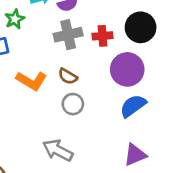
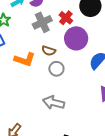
red cross: (103, 36) -> (66, 18), turned -32
purple circle: (127, 69) -> (76, 38), moved

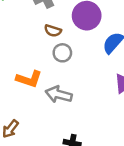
orange L-shape: (25, 59) -> (29, 79), moved

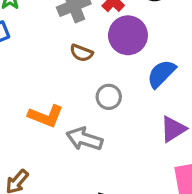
gray circle: (62, 53) -> (109, 97), moved

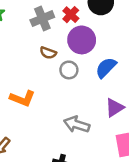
gray circle: (109, 97) -> (69, 70), moved
gray arrow: (84, 139) -> (77, 124), moved

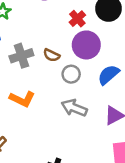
gray cross: (42, 19) -> (21, 56), moved
gray arrow: (77, 124) -> (74, 108), moved

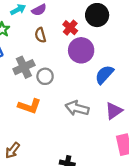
brown semicircle: (52, 55) -> (40, 35), moved, turned 56
gray circle: (71, 74) -> (45, 76), moved

